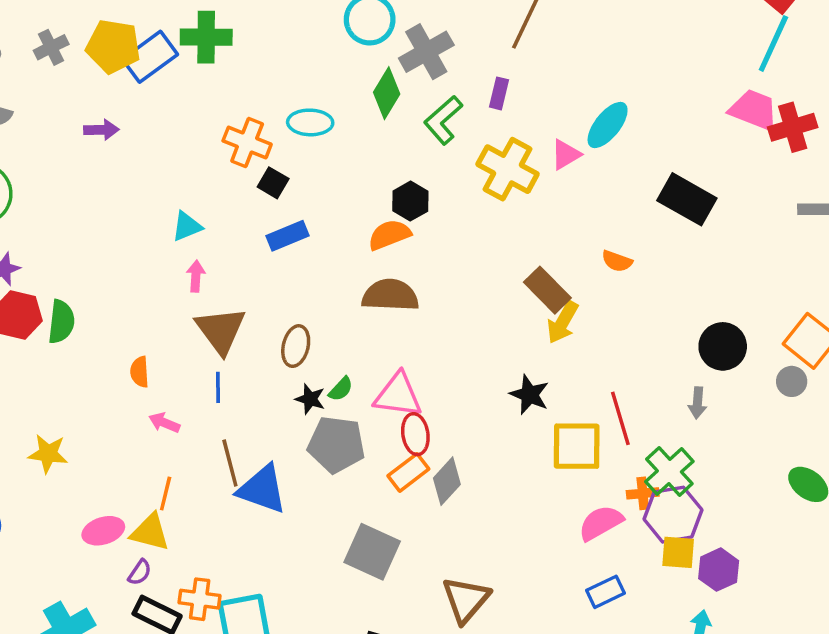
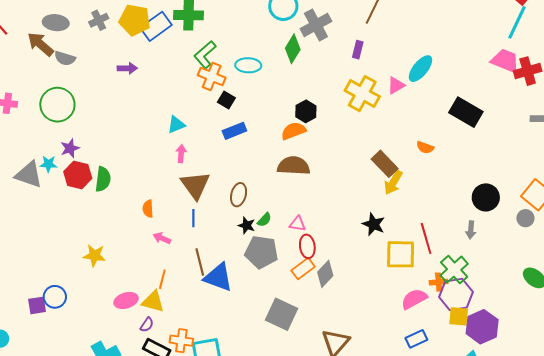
green L-shape: (443, 120) -> (205, 55), moved
pink triangle: (398, 395) -> (298, 224), size x0.6
purple hexagon: (719, 570) -> (482, 327), size x1.4

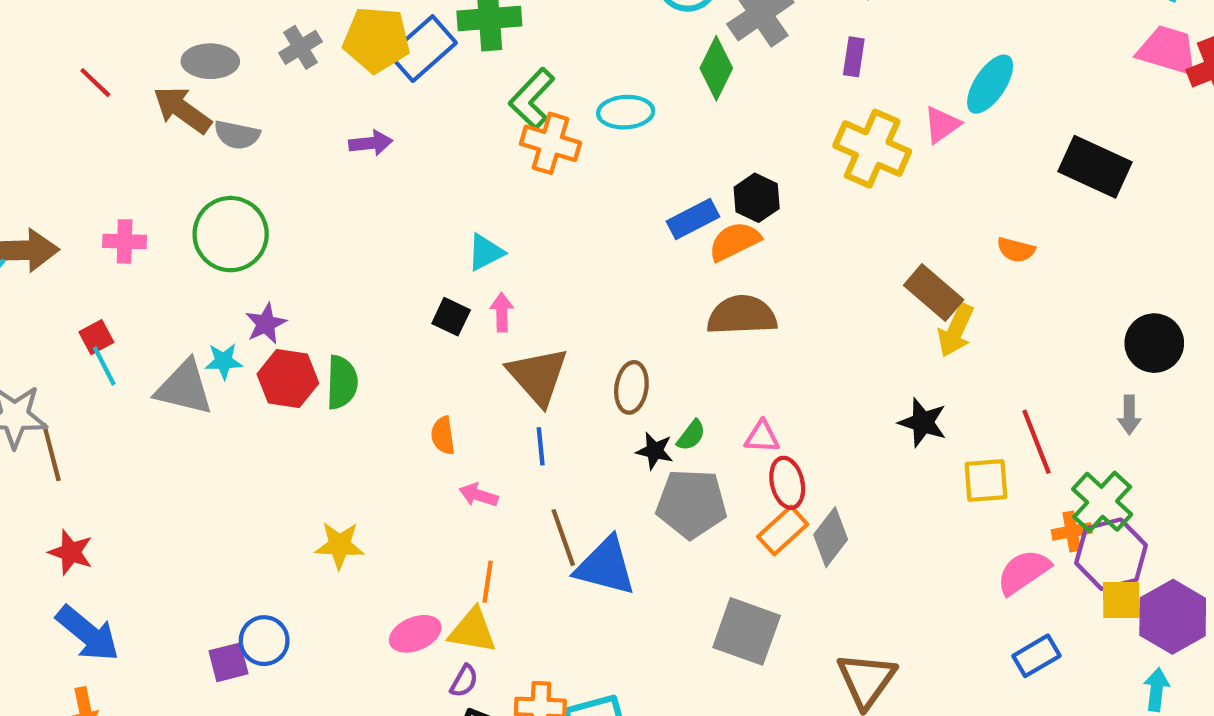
black square: (226, 100) -> (451, 317), moved
blue rectangle: (234, 131) -> (693, 219), moved
yellow square: (401, 254) -> (986, 481), size x0.7

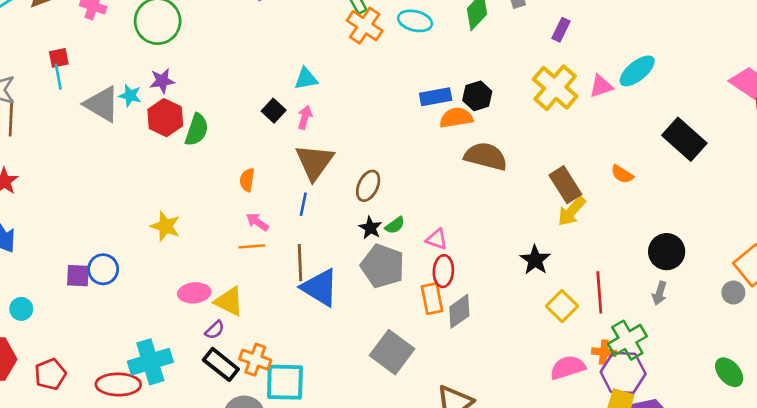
brown semicircle: (742, 315) -> (486, 156), moved
black circle: (1154, 343) -> (667, 252), moved
yellow square: (986, 481) -> (562, 306), turned 32
orange rectangle: (783, 530) -> (432, 299), turned -76
orange line: (488, 582) -> (252, 246), moved, turned 60

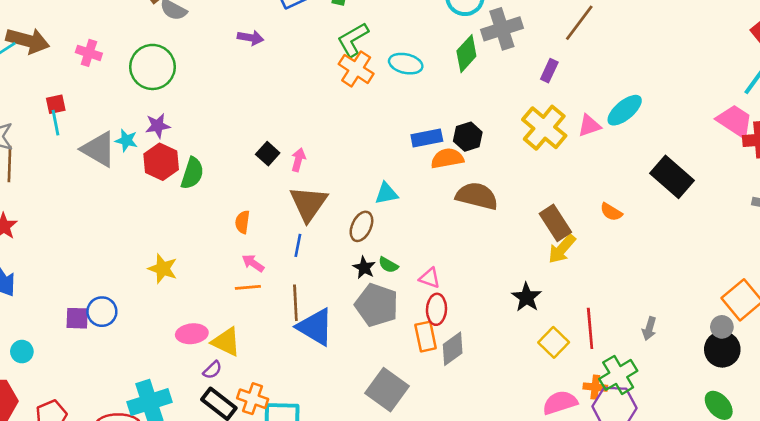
cyan triangle: (306, 79) -> (386, 193), moved
green semicircle: (395, 225) -> (388, 265), turned 66
black circle: (667, 252) -> (722, 349), moved

